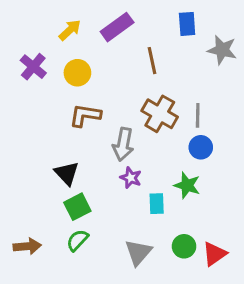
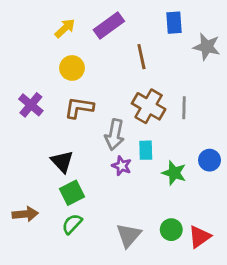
purple cross: (33, 67) -> (31, 105), moved
blue circle: (201, 147) -> (210, 160), moved
cyan rectangle: (157, 204) -> (146, 150), moved
brown arrow: (27, 246) -> (25, 214), moved

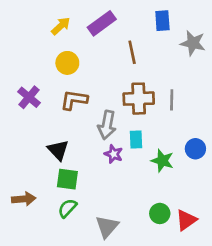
brown cross: (149, 106) -> (139, 99), turned -32
green square: (72, 193) -> (67, 179), turned 35
gray triangle: (129, 235) -> (107, 227), moved

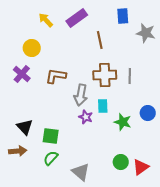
yellow arrow: (61, 26) -> (46, 20), turned -91
yellow circle: (67, 63) -> (32, 48), moved
black triangle: (58, 150) -> (25, 127), moved
gray triangle: (107, 227) -> (81, 172), turned -30

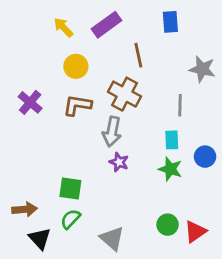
gray star: (146, 33) -> (202, 69), moved
yellow circle: (32, 48) -> (76, 66), moved
brown cross: (105, 75) -> (125, 94), moved, turned 30
cyan rectangle: (103, 106) -> (172, 140), moved
black triangle: (25, 127) -> (40, 238), moved

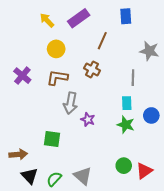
brown line: (138, 55) -> (102, 41), turned 36
brown cross: (125, 94) -> (92, 69), size x0.7
gray arrow: (112, 132) -> (70, 103), moved
green semicircle: (70, 219) -> (54, 179), moved

